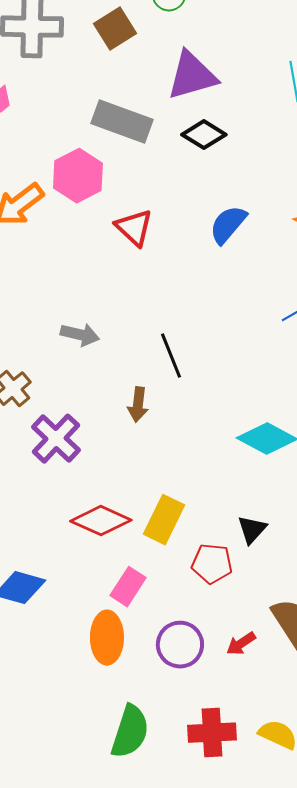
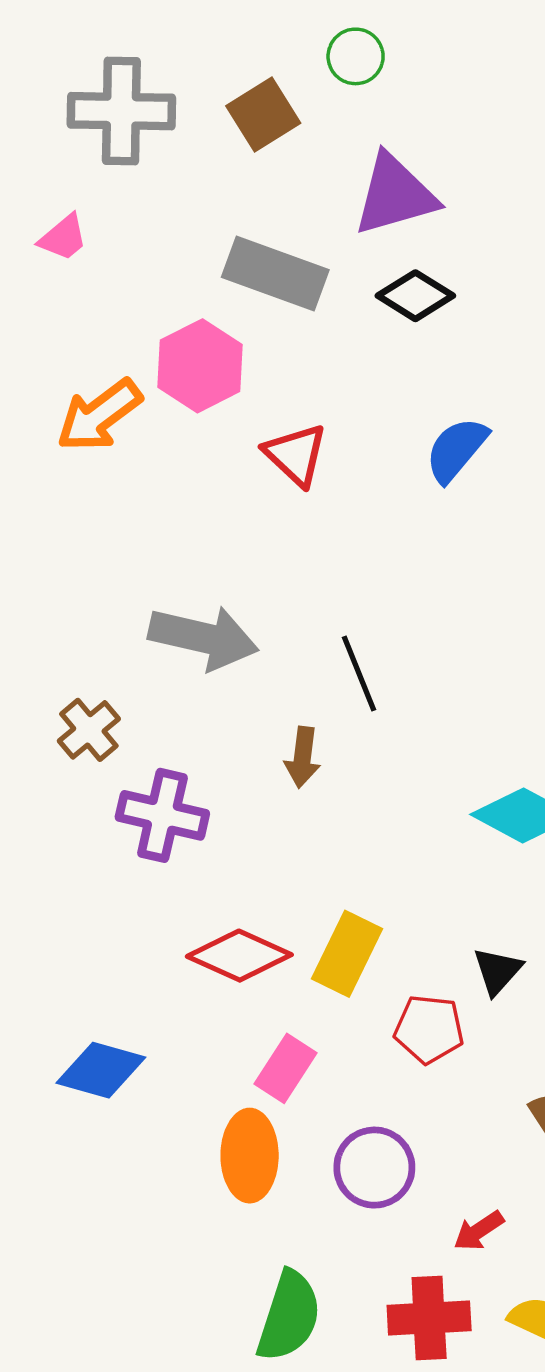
gray arrow: (80, 335) -> (203, 638), size x1.6
purple cross: (56, 439) -> (162, 815), turned -30
red arrow: (241, 644) -> (479, 1231), moved

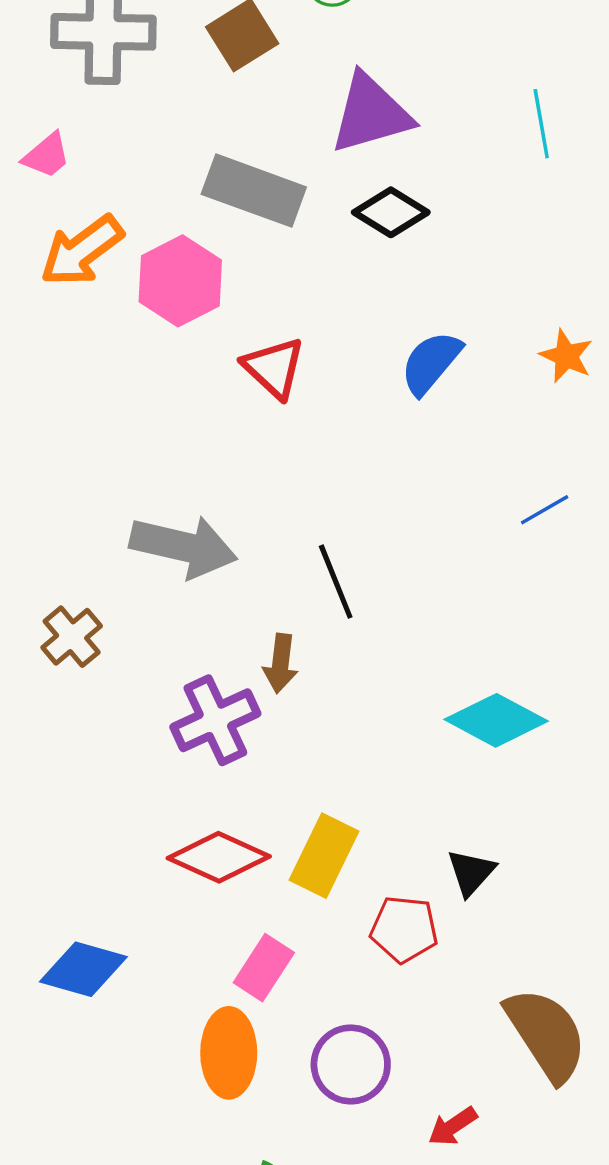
orange arrow: (99, 415) -> (82, 251), moved
purple cross: (162, 815) -> (215, 720), moved, turned -38

